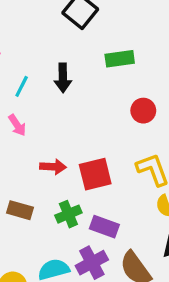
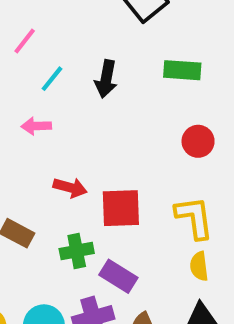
pink arrow: (17, 125) -> (36, 126), turned 110

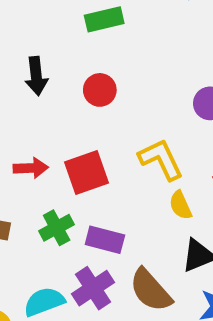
black arrow: (106, 79) -> (36, 76), moved
red circle: (198, 141) -> (100, 90), moved

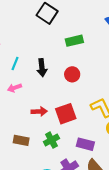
purple rectangle: (105, 240) -> (85, 144), moved

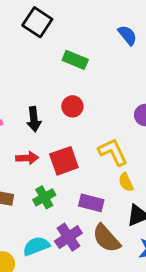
green rectangle: (74, 41) -> (75, 60), turned 36
black arrow: (42, 68) -> (34, 119), moved

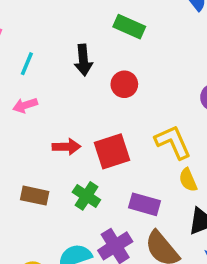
black arrow: (34, 119) -> (83, 60), moved
green cross: (44, 197) -> (86, 196), turned -30

